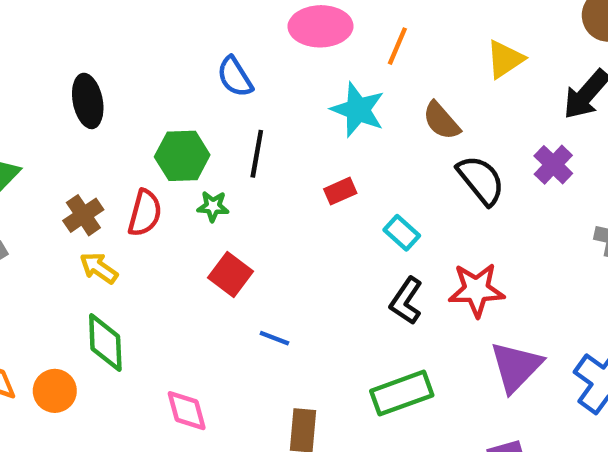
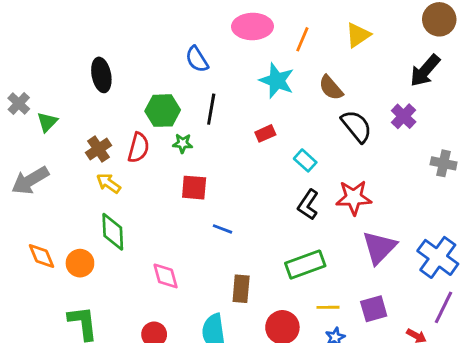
yellow triangle: (505, 59) -> (358, 35), moved
red square: (230, 274) -> (194, 188), turned -32

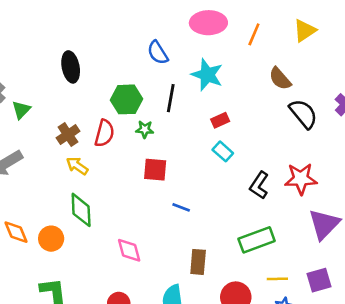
cyan star: (277, 81) -> (207, 75), moved
cyan rectangle: (305, 160) -> (223, 151), moved

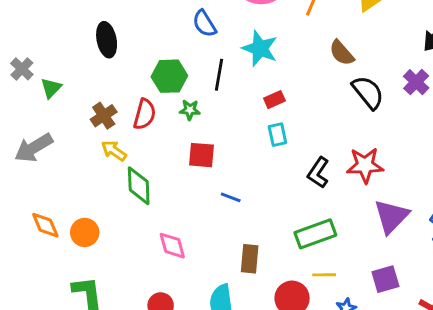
cyan rectangle: (223, 151) -> (277, 135), turned 36
green diamond: (81, 210) -> (139, 186), moved
yellow line: (277, 279) -> (324, 275), moved

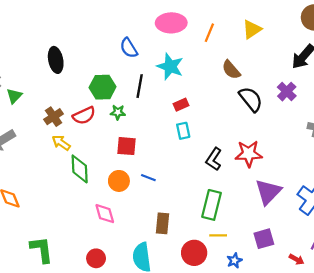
red semicircle: (145, 114) -> (84, 116), turned 50
orange circle: (85, 232) -> (119, 181), moved
green rectangle: (315, 234) -> (212, 205), turned -56

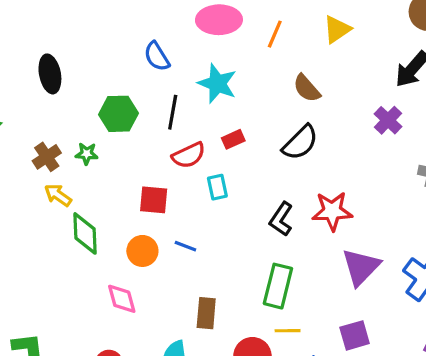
black semicircle: (251, 99) -> (300, 143), moved, turned 84
green star: (118, 112) -> (87, 154), moved
red semicircle: (84, 116) -> (189, 155), moved
cyan rectangle: (183, 131) -> (217, 187), moved

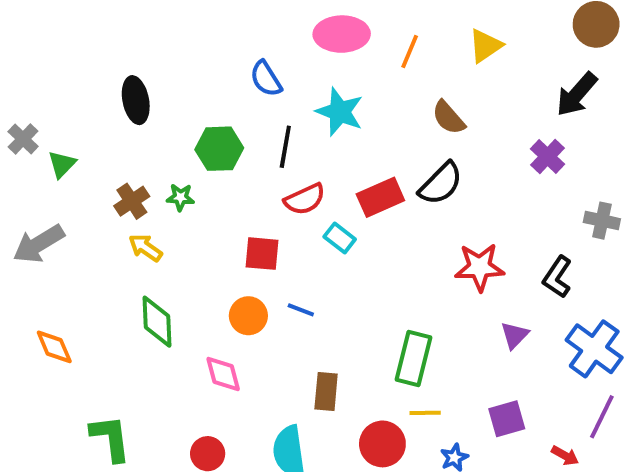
red rectangle: (233, 139) -> (380, 197), moved, size x1.6
cyan rectangle: (217, 187) -> (340, 238), turned -40
black L-shape: (281, 219) -> (557, 277), moved
green diamond: (85, 233) -> (157, 322), moved
purple triangle: (361, 267) -> (515, 335), size x0.6

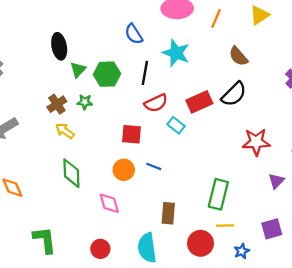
green triangle: (62, 164) -> (78, 70), moved

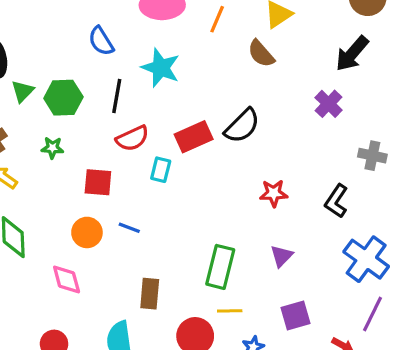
brown semicircle: (238, 56) -> (261, 54), moved
green star: (85, 102) -> (52, 148), moved
cyan rectangle: (176, 125) -> (161, 170), turned 66
red star: (256, 142) -> (274, 193), size x0.7
purple triangle: (276, 181) -> (281, 256), moved

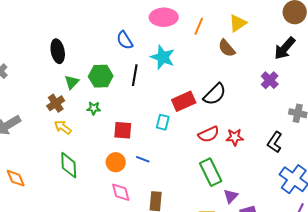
green triangle: (23, 91) -> (72, 82), moved
red semicircle: (132, 138) -> (209, 134), moved
purple triangle: (281, 256) -> (231, 196), moved
green rectangle: (220, 267) -> (211, 172), moved, turned -40
pink diamond: (67, 280) -> (121, 192), moved

